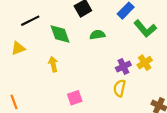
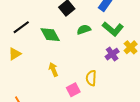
green L-shape: (145, 29) -> (113, 29), moved
yellow arrow: (53, 64) -> (53, 69), moved
yellow semicircle: (120, 88) -> (91, 78), moved

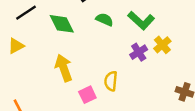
green semicircle: (84, 30) -> (104, 19), turned 40
yellow arrow: (53, 69) -> (64, 68), size x1.5

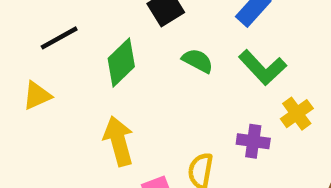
green diamond: (62, 24) -> (121, 63), turned 68
purple cross: (139, 52) -> (253, 141), moved, turned 36

